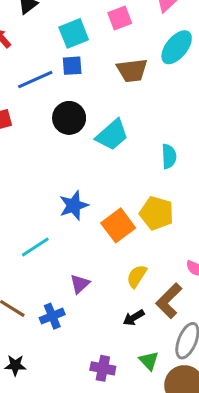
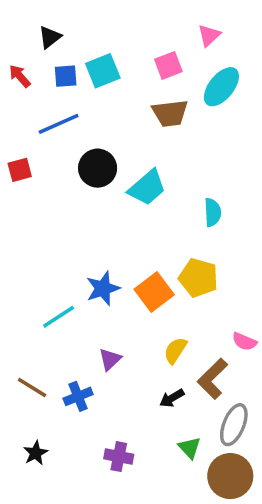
pink square: (120, 18) -> (168, 65), moved
blue square: (72, 66) -> (66, 76), moved
blue star: (74, 205) -> (103, 288), moved
black star: (15, 365) -> (36, 453), turned -30
purple cross: (103, 368) -> (119, 457), moved

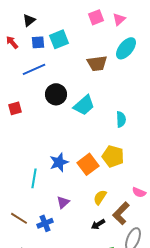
pink square: (168, 65) -> (96, 17), moved
red square: (20, 170) -> (15, 108), moved
cyan line: (59, 317) -> (34, 178), turned -48

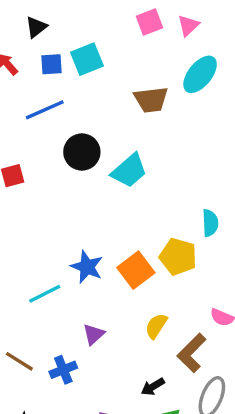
cyan semicircle: (121, 119) -> (210, 223), moved
blue star: (59, 162) -> (87, 267), turned -30
cyan line: (34, 178) -> (45, 294), turned 54
black arrow: (98, 224) -> (153, 387), moved

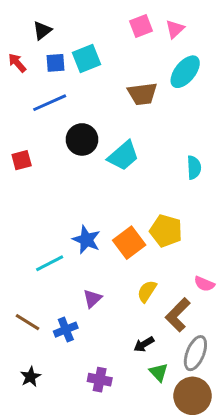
cyan semicircle: (210, 223) -> (194, 167), moved

